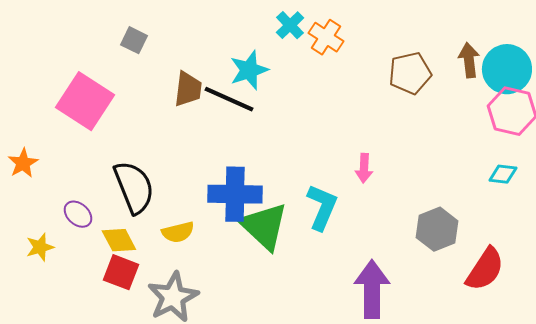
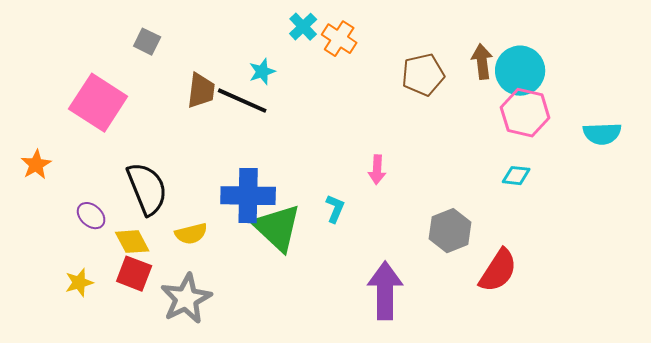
cyan star: (249, 70) -> (262, 72), size x0.7
cyan L-shape: (322, 207) -> (335, 209), size x0.6
yellow star: (40, 247) -> (79, 283), moved

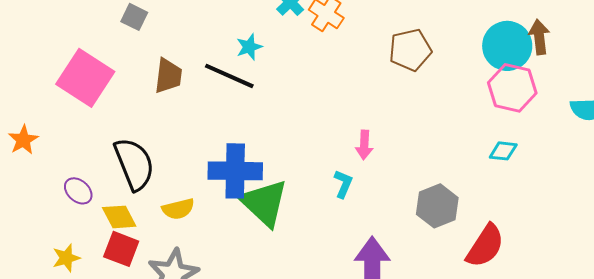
brown arrow: (482, 62) -> (539, 37), moved
brown trapezoid: (201, 91) -> (168, 76), moved
cyan L-shape: (335, 209) -> (343, 184), moved

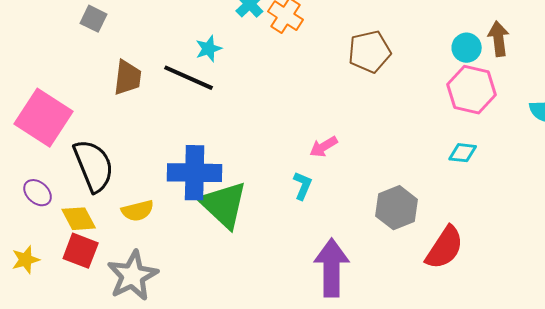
cyan circle: (507, 46) -> (467, 48), size x0.6
pink square: (85, 78) -> (44, 118), moved
pink arrow: (364, 145) -> (324, 147), turned 56

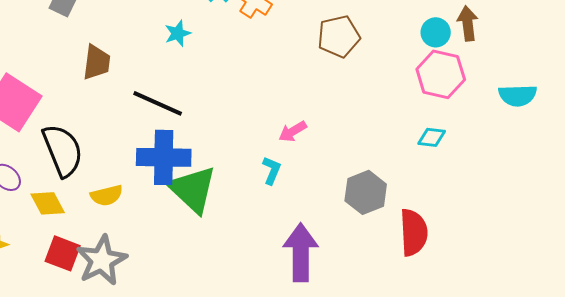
black line: (189, 78) -> (158, 103), moved
red semicircle: (445, 248) -> (414, 232), turned -36
red square: (81, 251) -> (63, 253), moved

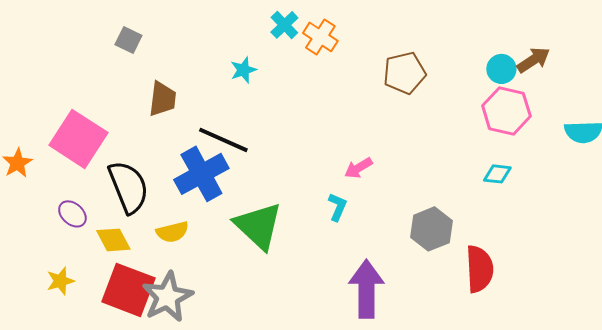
brown arrow: (468, 23) -> (533, 60), turned 64
blue cross: (164, 157) -> (201, 174), moved, turned -30
red square: (63, 253) -> (128, 290), size x1.5

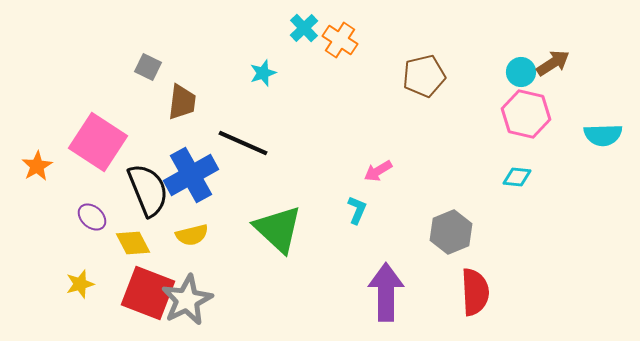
gray square: (128, 40) -> (148, 67), moved
blue cross: (201, 174) -> (191, 175), moved
red semicircle: (479, 269) -> (475, 292), moved

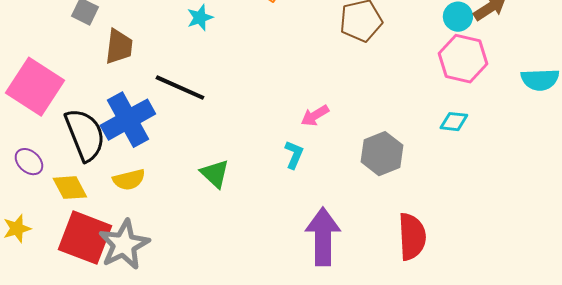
green triangle: (278, 229) -> (215, 174), size x0.6
gray hexagon: (451, 232) -> (382, 154), moved

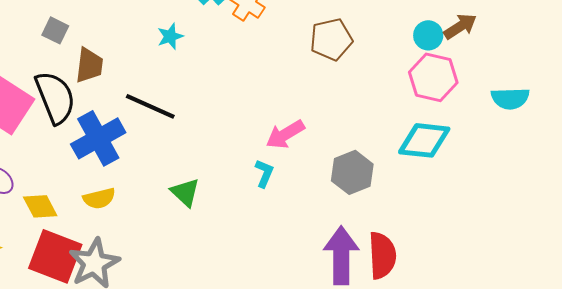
pink arrow: (315, 116) -> (285, 134), size x1.4
cyan diamond: (454, 122) -> (424, 140), size x1.8
black semicircle: (85, 135) -> (55, 97), moved
purple arrow: (323, 237) -> (341, 255), moved

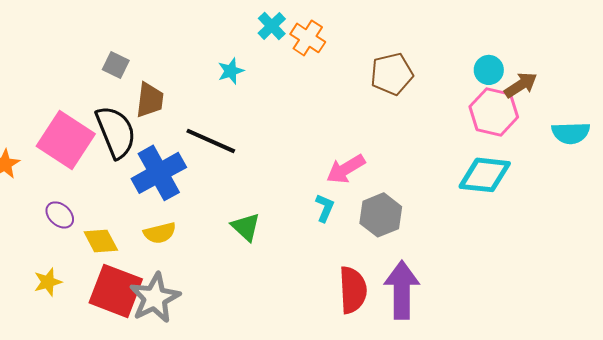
brown arrow: (460, 26) -> (521, 85), moved
gray hexagon: (352, 172) -> (381, 215), moved
red semicircle: (382, 255) -> (353, 290), moved

